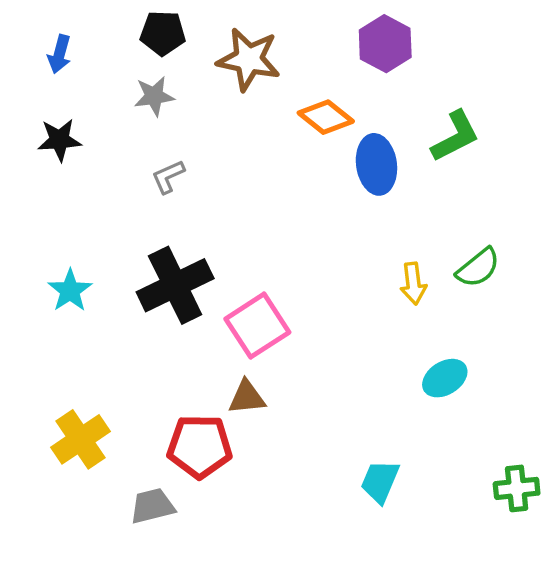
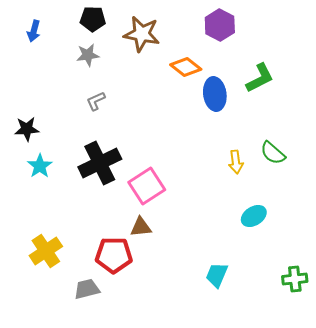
black star: (59, 140) -> (27, 129), moved
green semicircle: (478, 268) -> (273, 153), turned 80

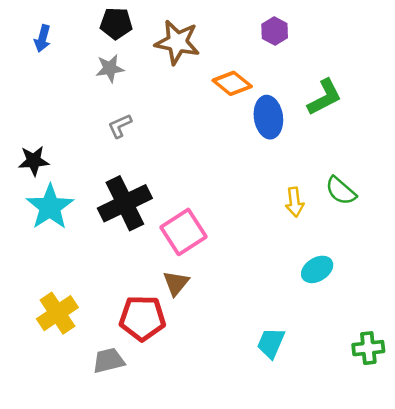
purple hexagon: (220, 25) -> (275, 31), size x0.7
cyan star: (40, 166) -> (50, 207), size x1.5
brown triangle: (141, 227) -> (176, 283), turned -45

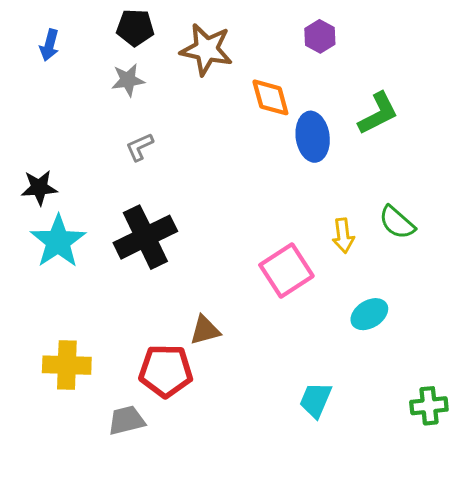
orange diamond: (232, 83) -> (270, 97), turned 36
pink square: (184, 232) -> (286, 270), moved
brown triangle: (176, 283) -> (205, 330), turned 36
yellow cross: (57, 313) -> (67, 365), turned 36

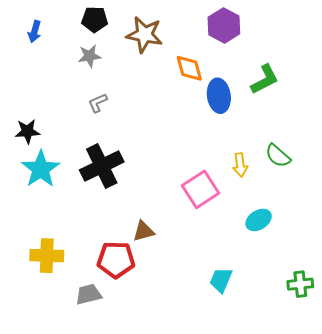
purple hexagon: (320, 36) -> (224, 25), size x1.5

